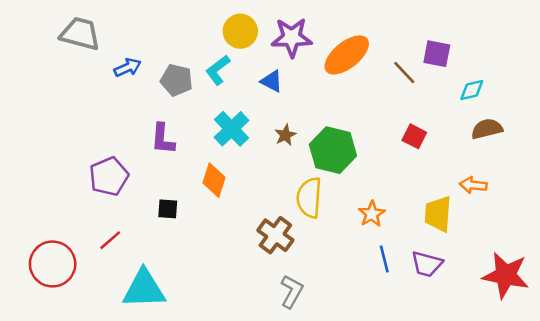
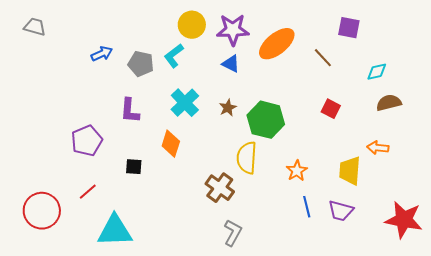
gray trapezoid: (80, 34) -> (35, 27), moved, size x0.7
purple square: (437, 54) -> (349, 28), moved
blue triangle: (272, 81) -> (231, 64), moved

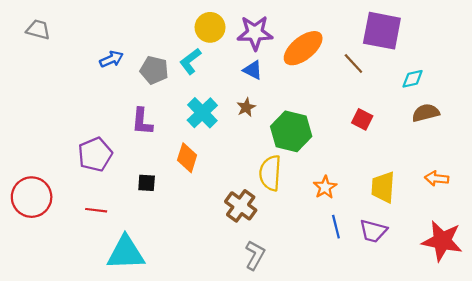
purple square: (349, 28) -> (382, 31), size x1.6
brown star: (228, 108) -> (246, 107), moved
orange arrow: (378, 148) -> (437, 178), moved
red line: (88, 192) -> (96, 210), turned 48
red circle: (42, 211) -> (32, 197), moved

